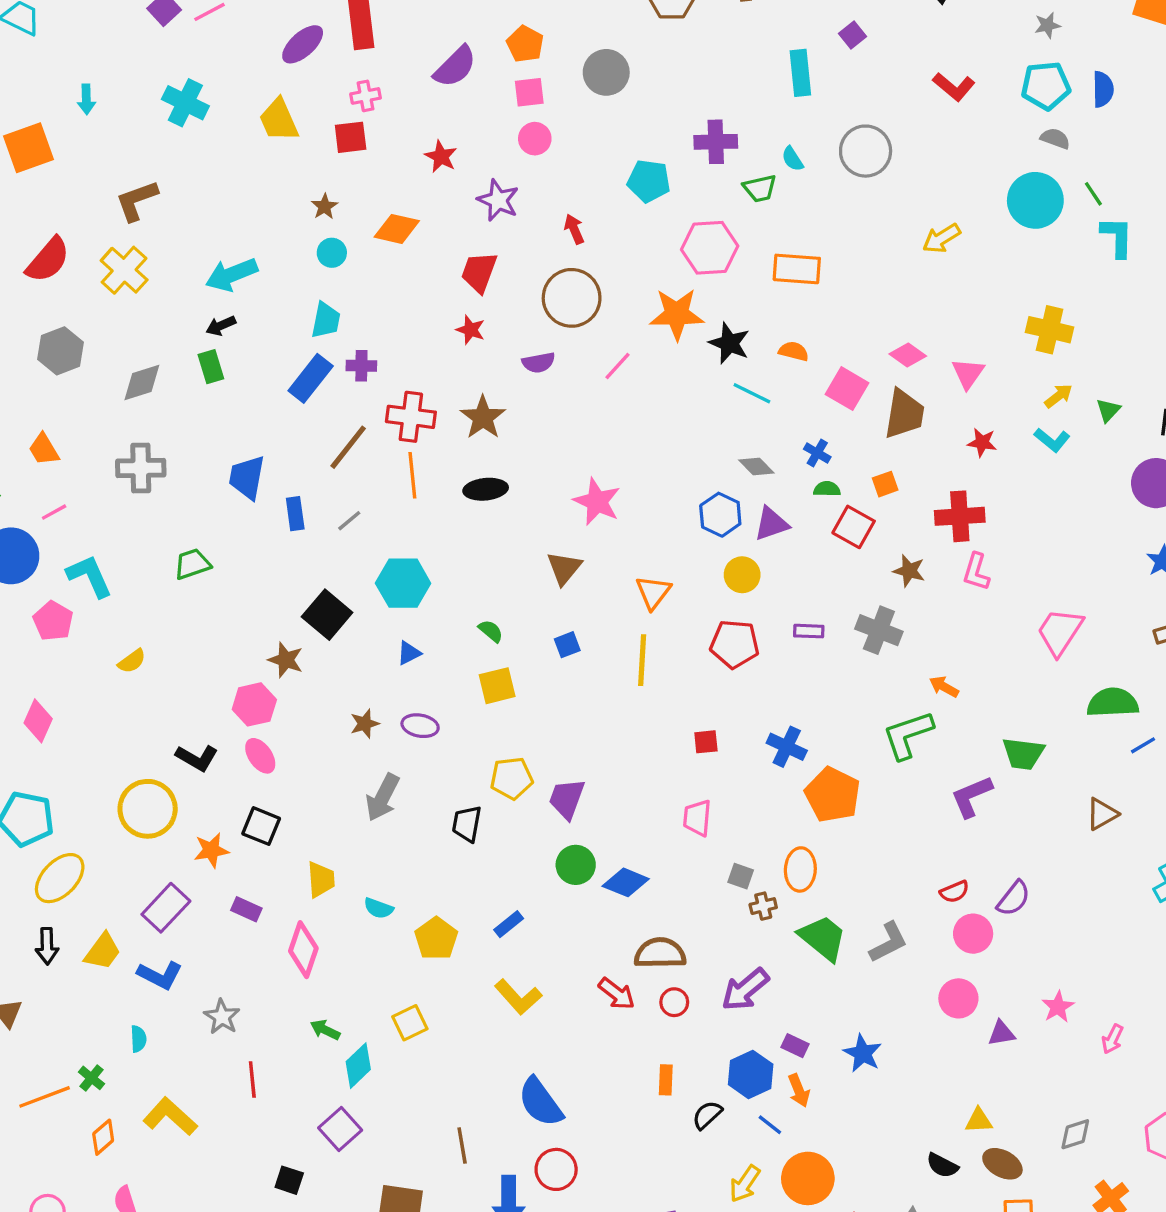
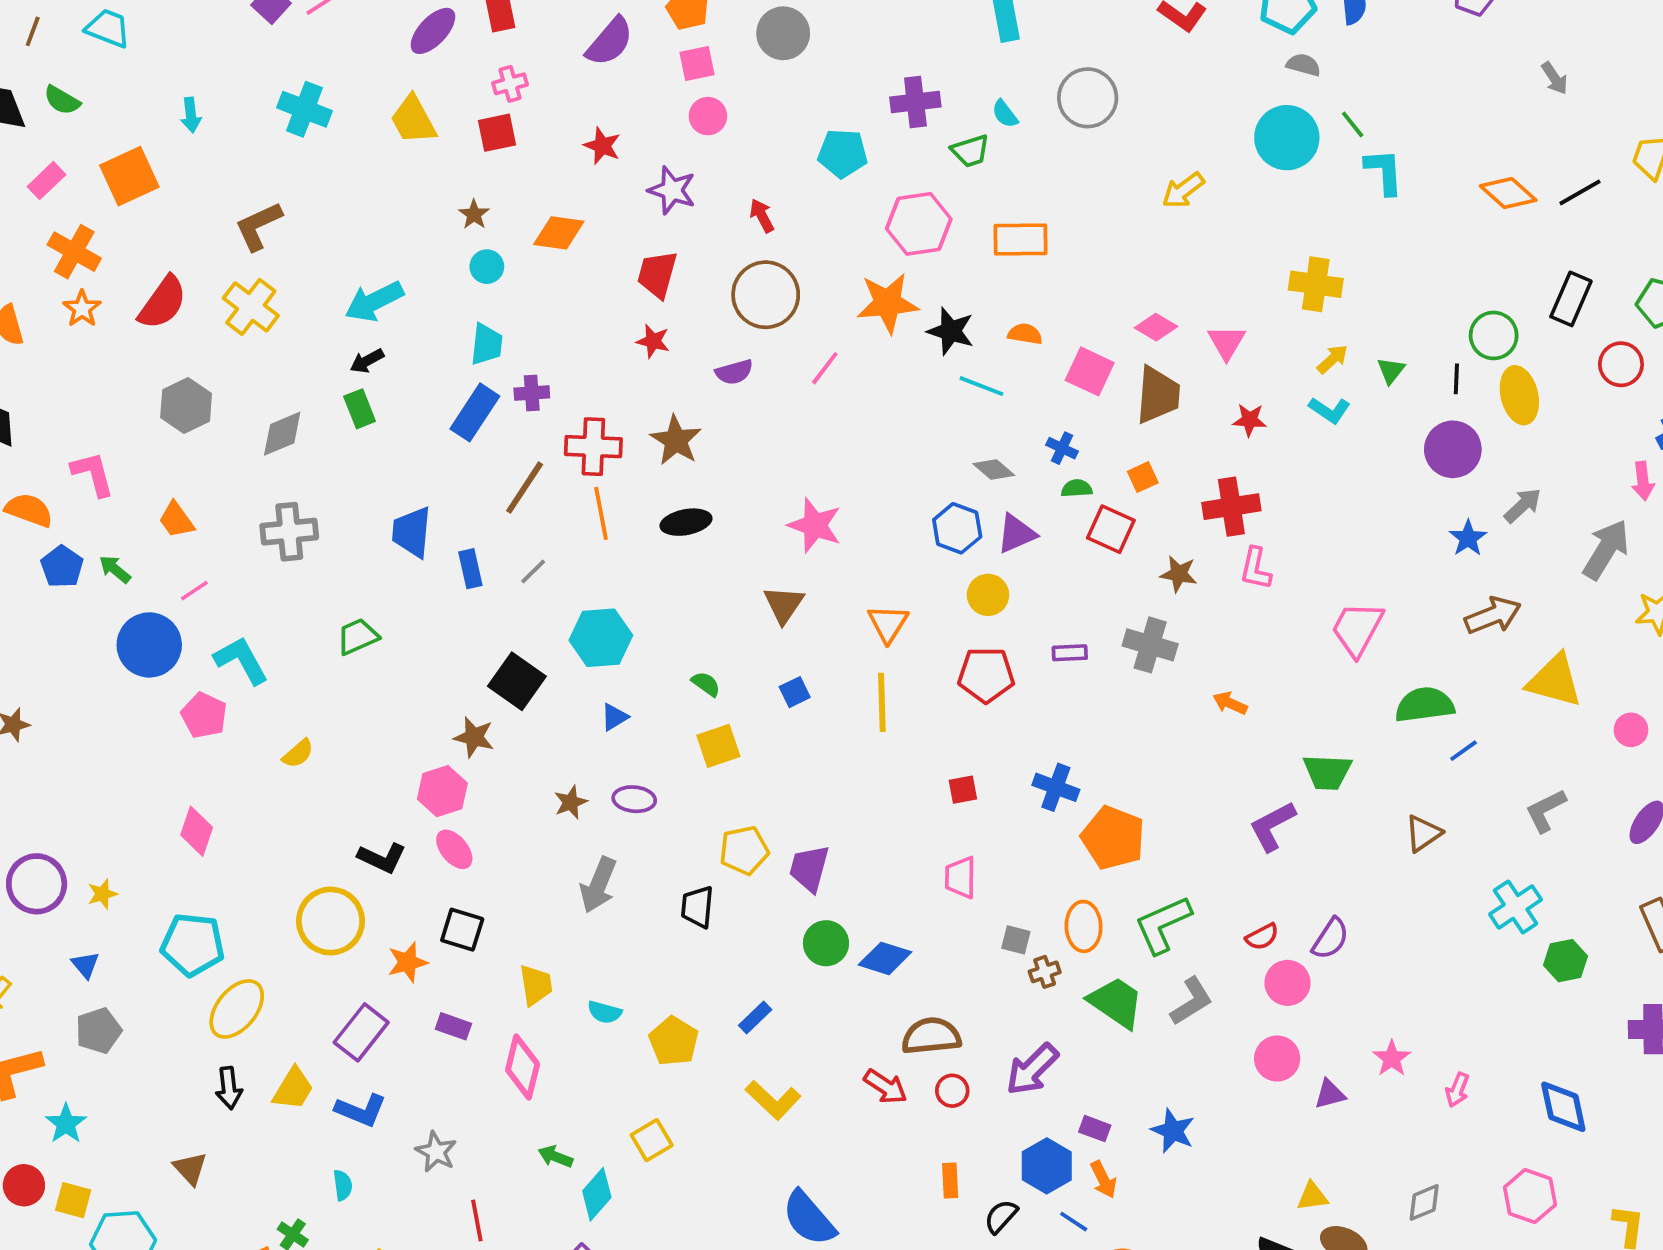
green L-shape: (908, 735) -> (1163, 925), moved

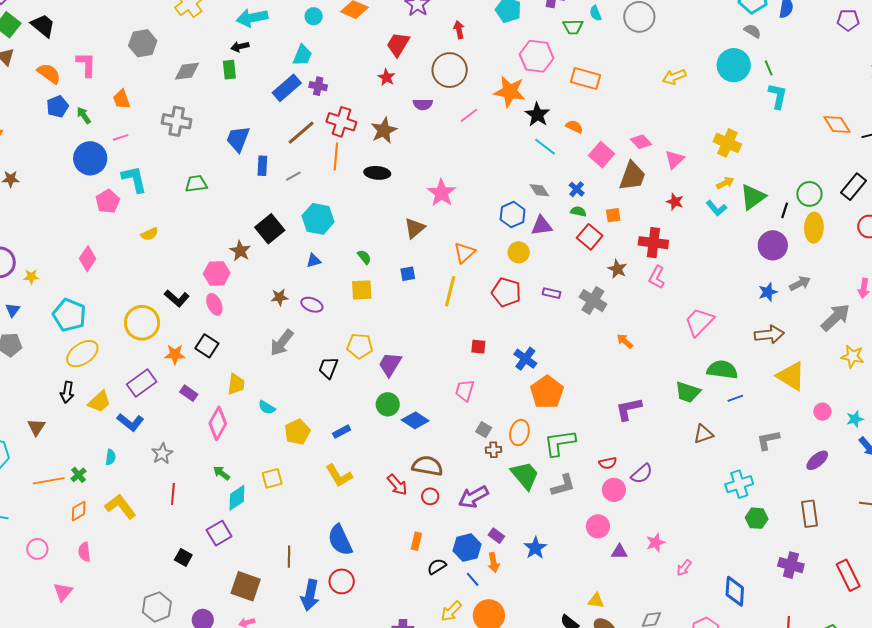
green triangle: (1391, 371) -> (753, 197), size x1.8
green trapezoid: (1327, 772) -> (688, 392), moved

